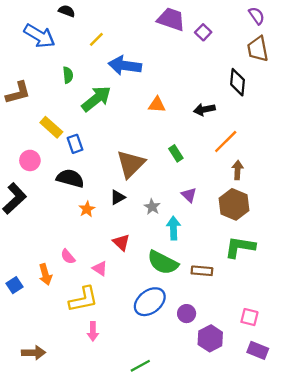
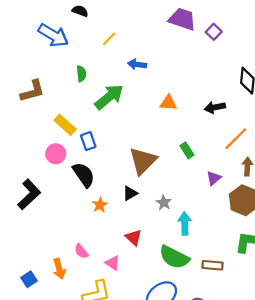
blue arrow: (125, 66) -> (137, 64), size x0.6
pink circle: (30, 160) -> (56, 154), moved
black semicircle: (70, 178) -> (84, 175), turned 40
purple triangle: (189, 195) -> (214, 178), moved, turned 35

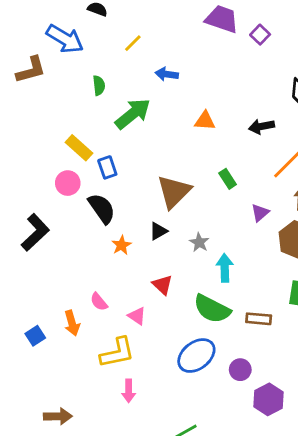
brown L-shape: (33, 91) -> (31, 70), moved

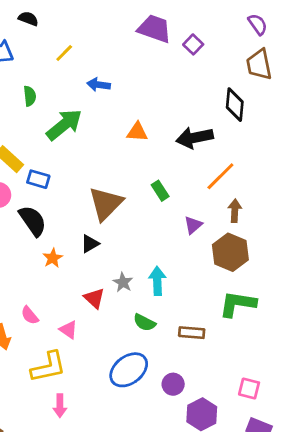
black arrow: (261, 126) -> (195, 138), size x1.4
blue rectangle: (107, 167) -> (38, 179), turned -55
gray star: (199, 242) -> (123, 282), moved
green semicircle: (212, 309) -> (144, 323), size x0.6

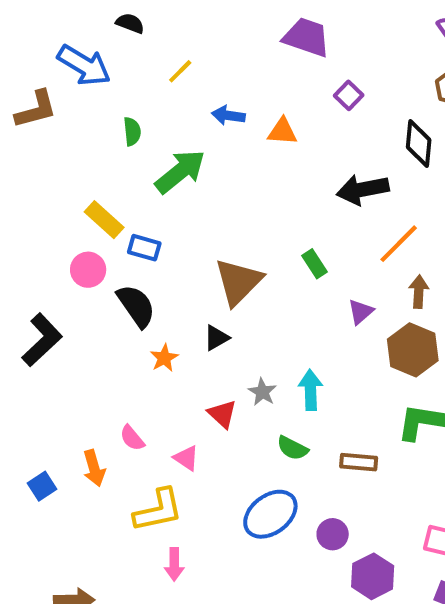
purple square: (193, 44) -> (349, 95), moved
orange triangle: (137, 132) -> (282, 131), moved

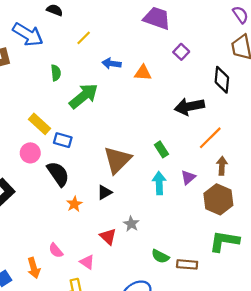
cyan arrow: (310, 390) -> (159, 183), moved
green semicircle: (292, 448) -> (160, 256), moved

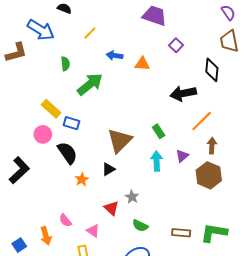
green L-shape: (224, 241) -> (214, 233), moved
green semicircle: (160, 256) -> (140, 226), moved

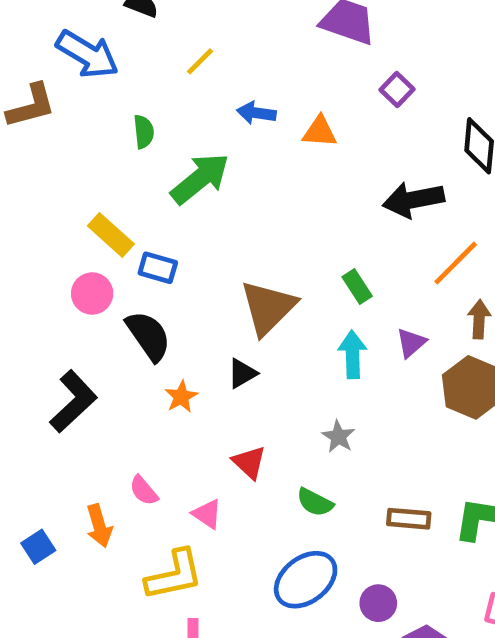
black L-shape: (19, 170) -> (73, 401), moved
gray star: (132, 197) -> (338, 437), moved

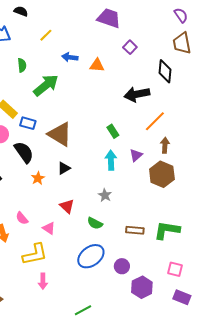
brown triangle: (268, 308) -> (60, 134), moved, turned -44

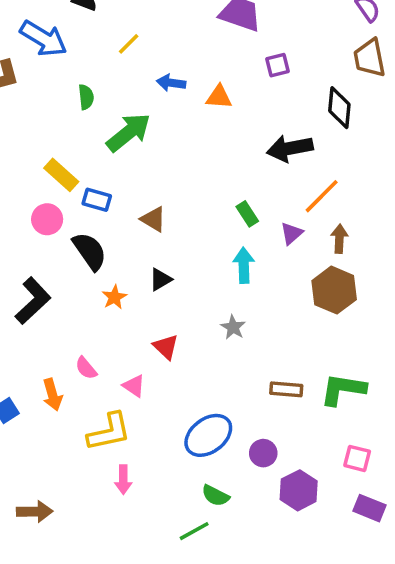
purple square: (130, 47) -> (277, 65), turned 32
brown triangle: (60, 134) -> (153, 219), size x0.6
purple triangle: (136, 155) -> (292, 233), moved
green semicircle: (95, 223) -> (215, 496), moved

